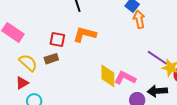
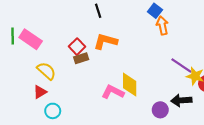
red square: (57, 39) -> (77, 47), turned 35
brown rectangle: (51, 59) -> (81, 58), moved
pink L-shape: (125, 78) -> (113, 92), moved

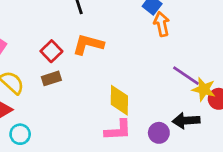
brown rectangle: (81, 58) -> (51, 78), moved
pink L-shape: (113, 92) -> (118, 130), moved, turned 150

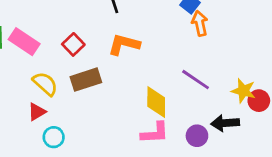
red square: (51, 51) -> (73, 44), moved
purple line: (186, 76) -> (196, 80), moved
brown rectangle: (51, 78) -> (86, 80), size x1.5

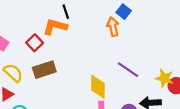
orange arrow: (200, 23) -> (113, 27), moved
orange L-shape: (124, 44) -> (55, 27), moved

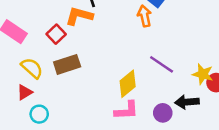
yellow diamond: (98, 87) -> (128, 84), turned 50

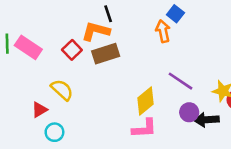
brown rectangle: (67, 64) -> (106, 54), moved
yellow semicircle: (32, 68) -> (62, 90), moved
purple circle: (163, 113) -> (189, 112), moved

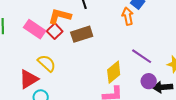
orange L-shape: (96, 31) -> (60, 16), moved
pink rectangle: (28, 47) -> (35, 29), moved
red triangle: (40, 110) -> (29, 79), size x1.5

